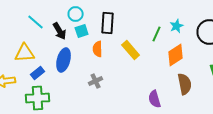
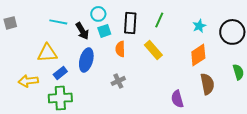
cyan line: (36, 22) -> (58, 22), turned -30
green line: (157, 34) -> (159, 20), moved

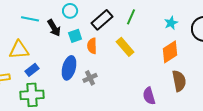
black rectangle: (130, 23) -> (102, 20), turned 45
cyan square: (104, 31) -> (75, 36), moved
blue ellipse: (86, 60) -> (69, 68), moved

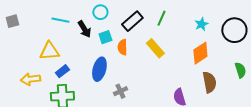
gray cross: (90, 78) -> (120, 91), moved

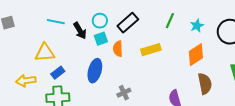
cyan circle: (100, 12) -> (100, 21), moved
green line: (161, 18) -> (170, 21), moved
yellow rectangle: (155, 48) -> (151, 50), turned -66
gray cross: (120, 91) -> (124, 93), moved

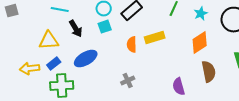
black arrow: (80, 31) -> (76, 29), moved
orange semicircle: (118, 49) -> (132, 45), moved
blue ellipse: (95, 71) -> (86, 59), moved, turned 45
blue rectangle: (58, 73) -> (54, 64), moved

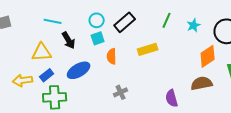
orange diamond: (200, 43) -> (208, 56), moved
orange semicircle: (132, 45) -> (112, 56), moved
brown semicircle: (209, 72) -> (202, 83), turned -90

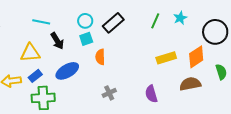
cyan star: (194, 25) -> (180, 18), moved
yellow rectangle: (148, 49) -> (166, 58), moved
purple semicircle: (172, 98) -> (151, 94), moved

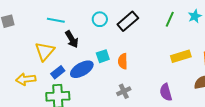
cyan square: (86, 39) -> (103, 56), moved
yellow triangle: (30, 53) -> (45, 51), turned -45
orange semicircle: (100, 57) -> (123, 61), moved
blue rectangle: (35, 76) -> (58, 72), moved

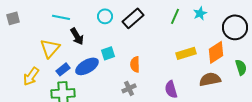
orange semicircle: (123, 61) -> (135, 64), moved
yellow arrow: (26, 79) -> (31, 76), turned -48

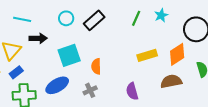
black arrow: (77, 36) -> (38, 38), turned -60
cyan square: (108, 53) -> (69, 55), size x1.6
blue ellipse: (87, 66) -> (57, 85), moved
blue rectangle: (63, 69) -> (16, 72), moved

